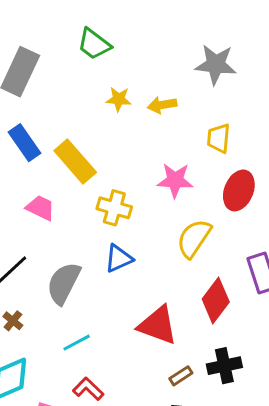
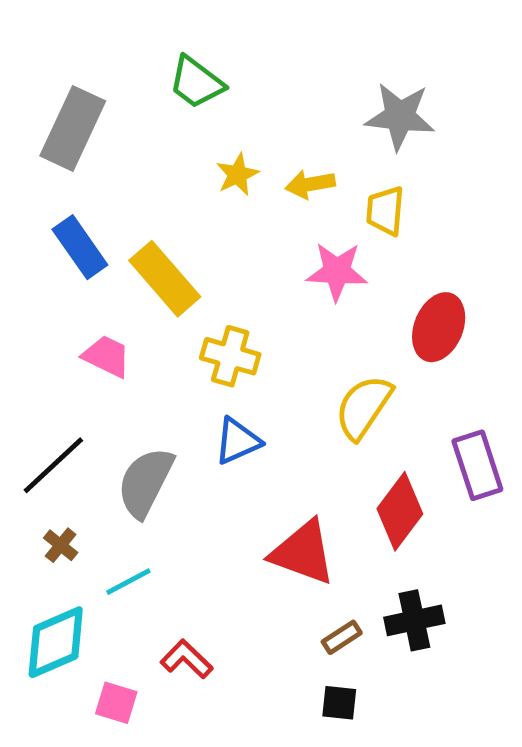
yellow star: (119, 99) -> (237, 174), turned -30
yellow trapezoid: (219, 138) -> (385, 211), moved
pink star: (175, 180) -> (337, 271), moved
cyan line: (77, 343) -> (128, 582), moved

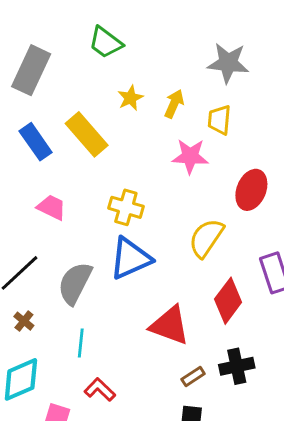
yellow arrow: (310, 184) -> (174, 104), turned 124
yellow rectangle: (165, 279) -> (87, 134), moved
blue triangle: (237, 441) -> (130, 258), size x1.5
cyan line: (128, 582) -> (81, 343), moved, turned -56

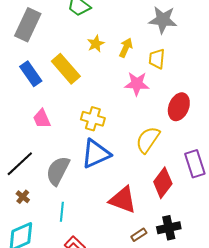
pink trapezoid: (52, 207) -> (42, 119), turned -140

